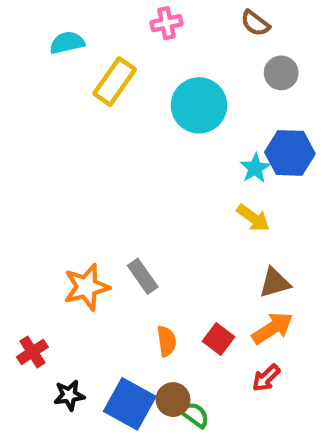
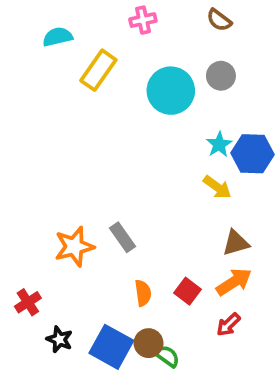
gray circle: (281, 73) -> (221, 76), moved
blue hexagon: (290, 153) -> (252, 154), moved
black star: (69, 395) -> (59, 339), turned 30

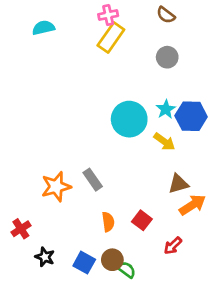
yellow rectangle: (98, 70) -> (111, 38), moved
cyan circle: (171, 91) -> (129, 119), moved
orange arrow: (234, 282) -> (193, 205), moved
blue square: (111, 347) -> (84, 263), size x0.7

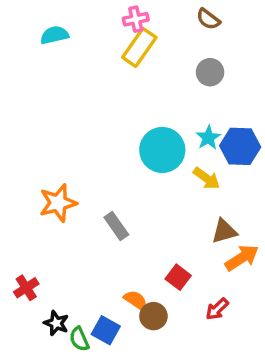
orange star: (56, 187) -> (58, 203), moved
orange semicircle: (108, 222) -> (136, 300), moved, turned -48
brown circle: (112, 260) -> (153, 316), moved
green semicircle: (126, 270) -> (79, 339), moved, turned -150

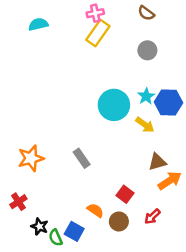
orange star: (58, 203) -> (31, 158), moved
brown circle: (153, 316) -> (119, 221), moved

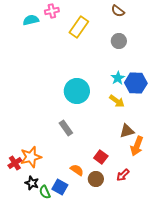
pink cross: (95, 13) -> (52, 11), moved
cyan circle: (114, 105) -> (77, 91), moved
orange star: (31, 158) -> (31, 157), moved
orange arrow: (170, 181) -> (137, 146), turned 144

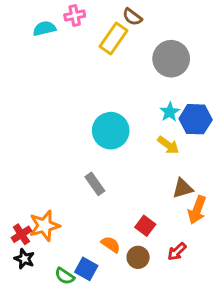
brown semicircle: (118, 11) -> (132, 17), moved
gray circle: (119, 41) -> (171, 59), size x1.6
black star: (32, 183) -> (24, 259), moved
green semicircle: (45, 192) -> (65, 276), turned -32

